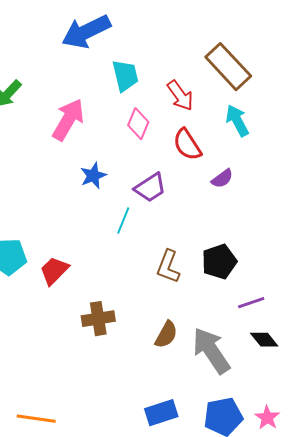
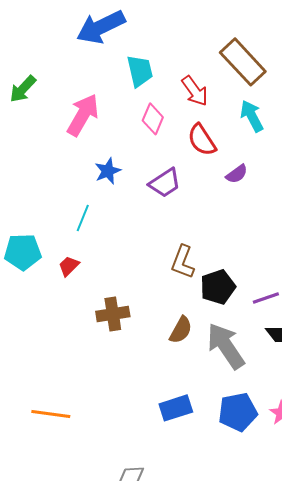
cyan line: (123, 221) -> (83, 218), moved
black pentagon: (219, 262) -> (218, 287), moved
red trapezoid: (54, 271) -> (69, 266), size x0.7

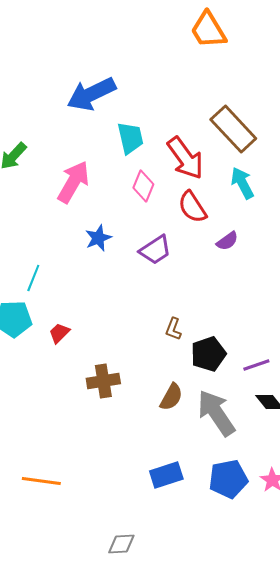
red arrow: (195, 91) -> (185, 158), size x1.4
cyan line: (83, 218) -> (33, 278), moved
brown L-shape: (183, 262) -> (173, 329), size x0.7

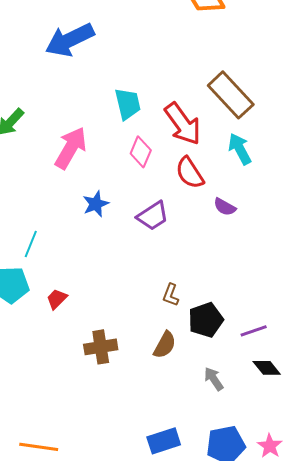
blue arrow: (91, 94) -> (70, 40), moved
purple semicircle: (227, 241) -> (225, 207), turned 65
brown semicircle: (171, 397) -> (165, 345), moved
gray arrow: (216, 413) -> (214, 379), size x0.5

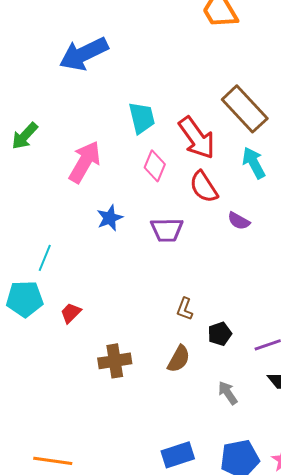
purple trapezoid: (153, 216) -> (167, 230), turned 32
black pentagon: (206, 320) -> (220, 334), size x0.7

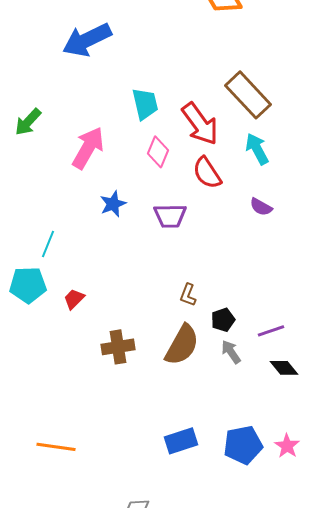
purple semicircle: (239, 221) -> (261, 207), moved
brown semicircle: (179, 359) -> (182, 345), size x1.5
gray arrow: (228, 393) -> (231, 352), moved

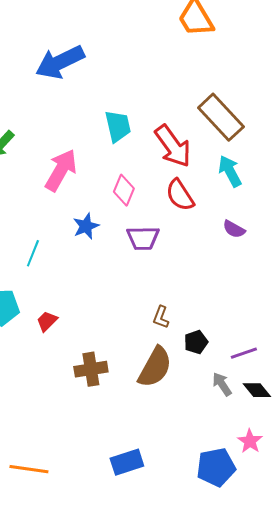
pink diamond: (158, 152) -> (124, 190), moved
cyan line: (48, 244) -> (33, 253), moved
gray arrow: (231, 352) -> (222, 384), moved
blue rectangle: (181, 441) -> (127, 462), moved
pink star: (287, 446) -> (250, 441), moved

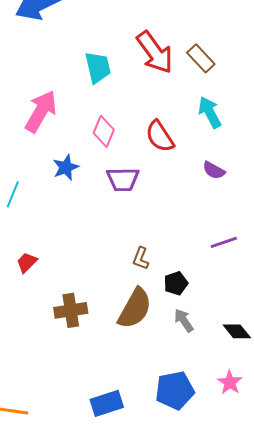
brown rectangle: (221, 117) -> (201, 58), size x0.6
red arrow: (173, 146) -> (155, 52), moved
purple line: (244, 353) -> (224, 242), moved
gray arrow: (222, 384) -> (184, 320), moved
blue pentagon: (216, 467) -> (175, 390), moved

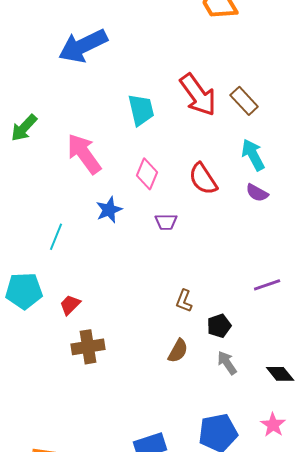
pink arrow: (41, 111) -> (84, 154), turned -66
purple semicircle: (214, 170) -> (257, 193), moved
purple trapezoid: (123, 179) -> (166, 222), size x0.7
brown semicircle: (135, 308) -> (178, 351), size x0.6
brown cross: (71, 310) -> (88, 347), moved

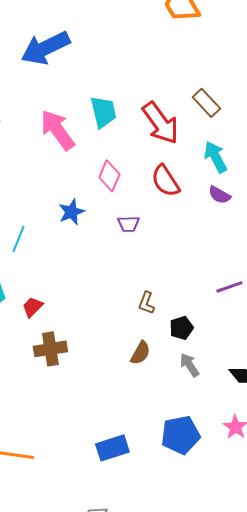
red arrow: (198, 95) -> (160, 123), moved
pink arrow: (84, 154) -> (57, 130), moved

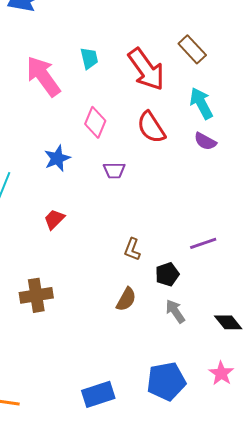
cyan trapezoid: (103, 112) -> (89, 58), size x0.7
purple line: (229, 287) -> (203, 243), moved
red trapezoid: (32, 307) -> (54, 219), moved

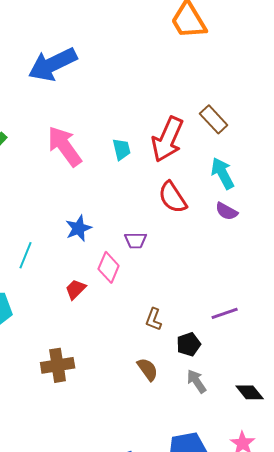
cyan trapezoid: (89, 58) -> (122, 149), moved
red arrow: (146, 69) -> (168, 139), turned 60
pink diamond: (95, 122) -> (109, 267), moved
brown semicircle: (126, 299) -> (148, 369), turned -65

